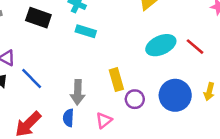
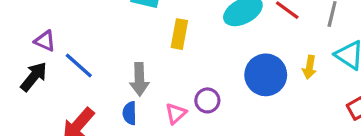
yellow rectangle: (116, 80) -> (179, 34), moved, turned 30
purple circle: (135, 99) -> (207, 100), moved

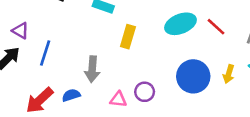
blue line: (79, 66) -> (45, 53), turned 60
blue semicircle: (130, 113) -> (71, 95), moved, turned 66
pink triangle: (176, 113) -> (118, 99), turned 42

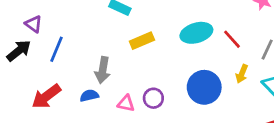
yellow rectangle: (128, 37) -> (142, 41), turned 45
yellow arrow: (229, 74) -> (242, 74), moved
blue semicircle: (71, 95) -> (89, 96), moved

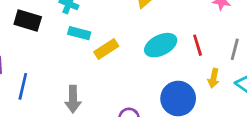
red line: (232, 39) -> (198, 45), turned 35
yellow rectangle: (142, 41) -> (106, 49), moved

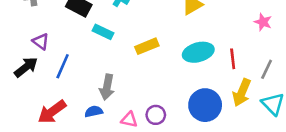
cyan rectangle: (79, 33) -> (103, 32), moved
yellow arrow: (214, 78) -> (242, 92), size x1.5

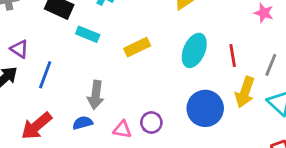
cyan ellipse: (198, 52) -> (194, 50), turned -48

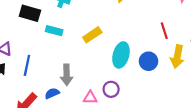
cyan ellipse: (194, 50) -> (121, 55), moved
blue circle: (205, 108) -> (149, 61), moved, size x0.7
blue semicircle: (83, 123) -> (52, 93), moved

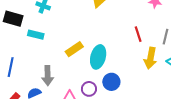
yellow rectangle: (92, 35) -> (74, 49), moved
blue circle: (149, 61) -> (111, 82), moved

